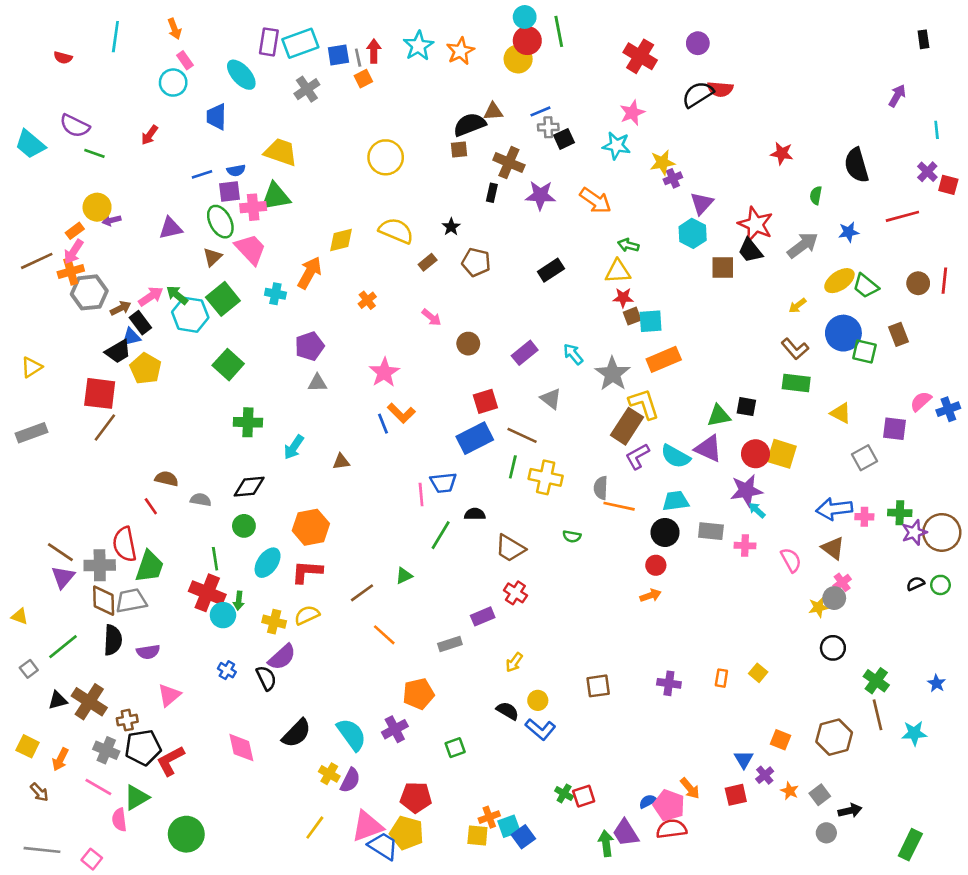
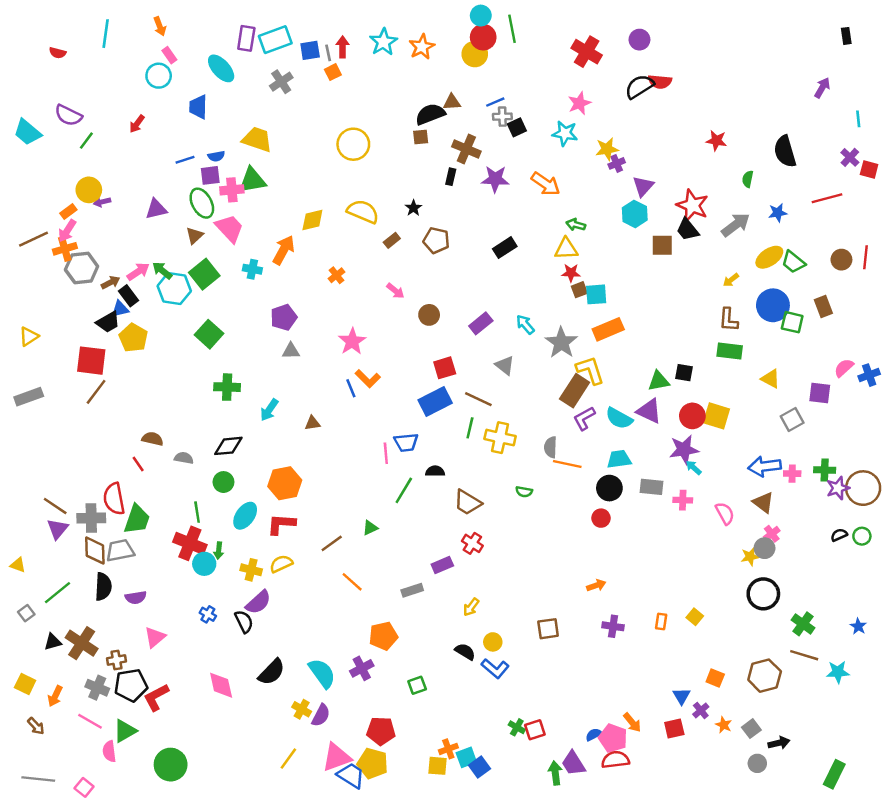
green line: (94, 153) -> (86, 141), turned -72
brown L-shape: (795, 349) -> (728, 320), turned 45
orange arrow: (651, 595) -> (596, 585), moved
black circle: (833, 648) -> (763, 594), size x1.4
brown line: (878, 715) -> (804, 655), turned -60

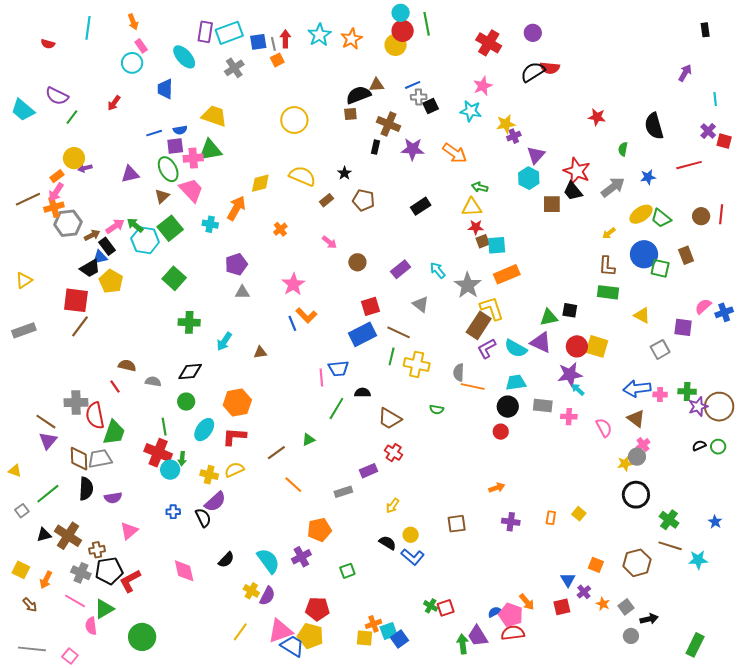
gray cross: (91, 518) -> (76, 403), moved
blue cross: (208, 614) -> (173, 512), turned -32
black semicircle: (272, 672) -> (226, 560), size x0.7

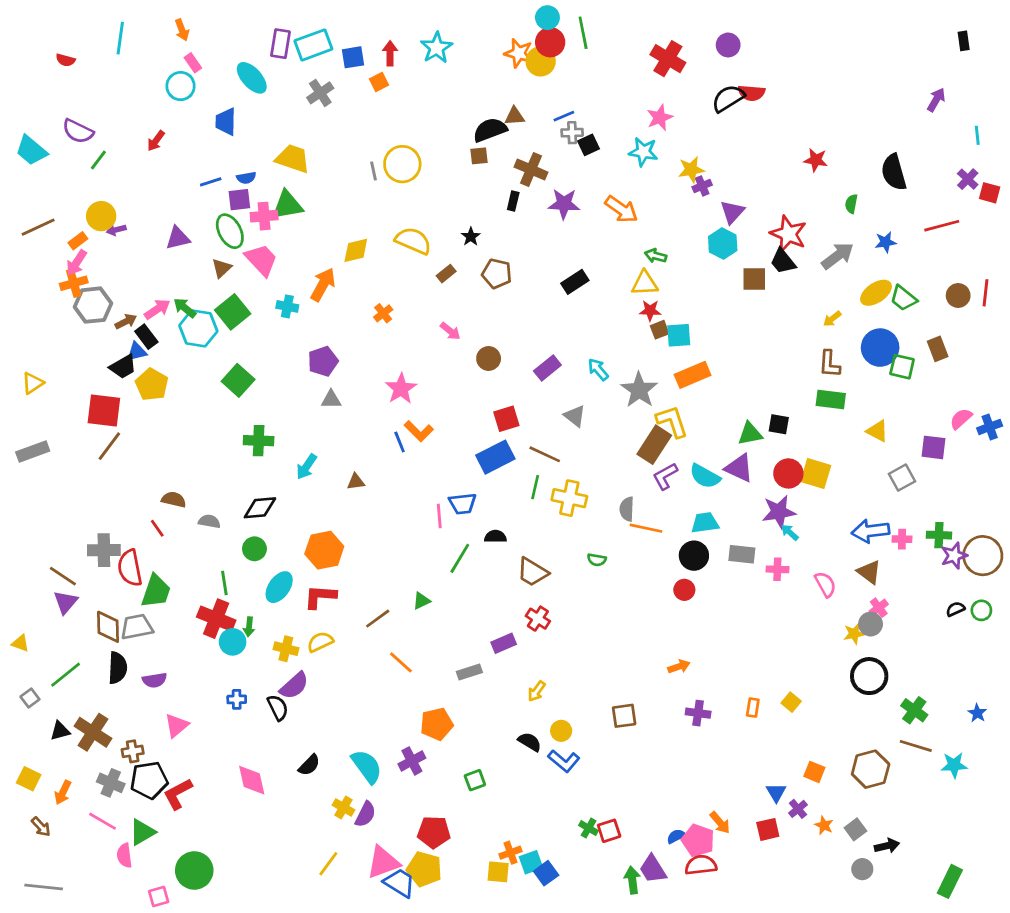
orange star: (351, 39) -> (519, 53), moved, turned -30
gray line: (273, 44) -> (374, 171), moved
brown line: (28, 199) -> (38, 227), moved
pink square: (70, 656) -> (159, 896), moved, turned 35

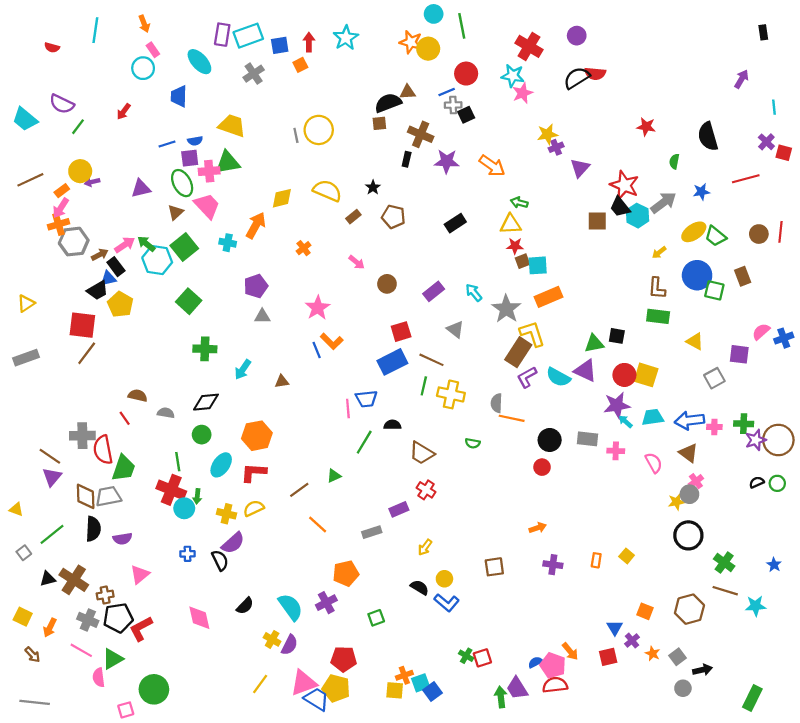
red circle: (550, 42) -> (466, 74), moved
cyan star: (643, 152) -> (513, 76), moved
cyan hexagon: (723, 243) -> (637, 216), moved
cyan trapezoid: (705, 523) -> (653, 417), moved

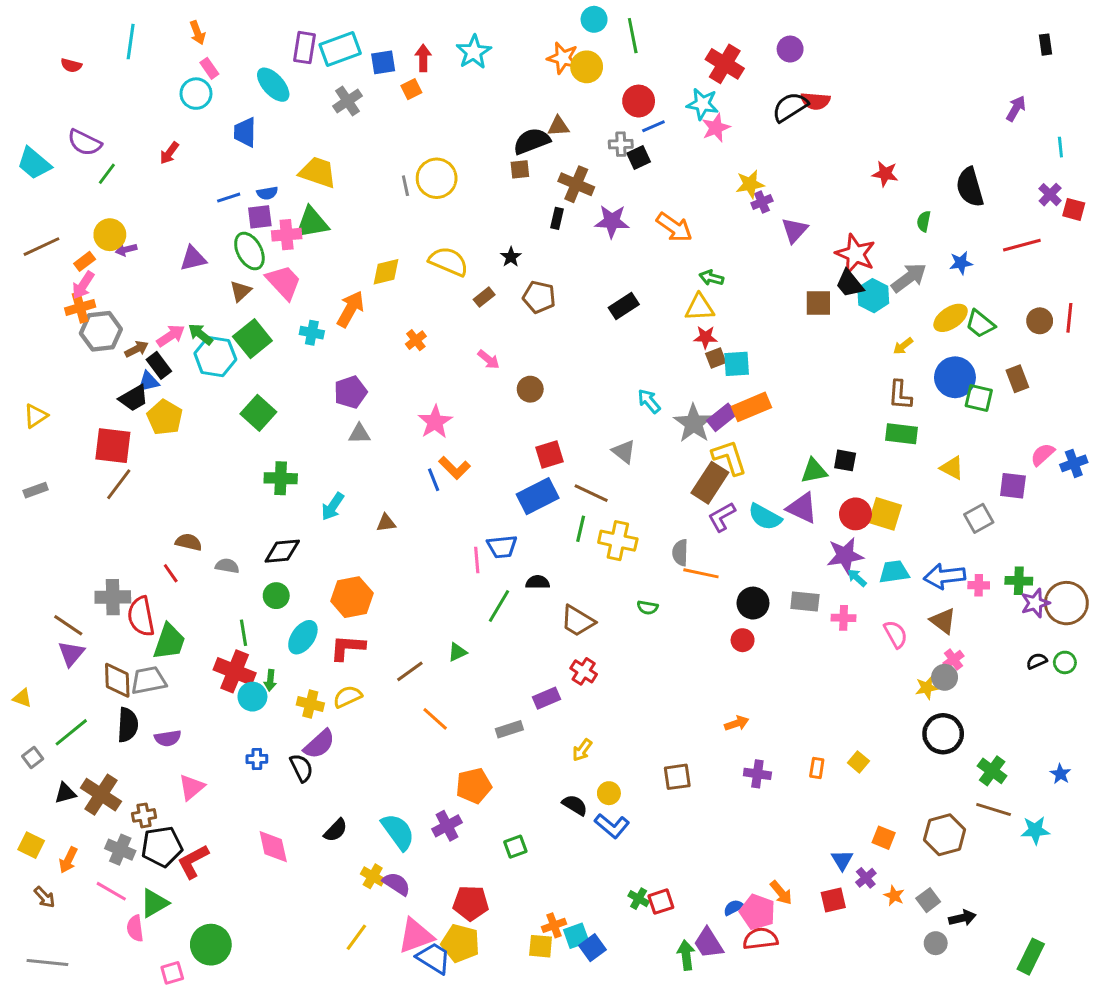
blue line: (447, 92) -> (653, 126), moved
purple rectangle: (434, 291) -> (722, 417), moved
gray rectangle: (26, 358) -> (36, 490), size x0.7
purple semicircle: (289, 645) -> (396, 884), turned -84

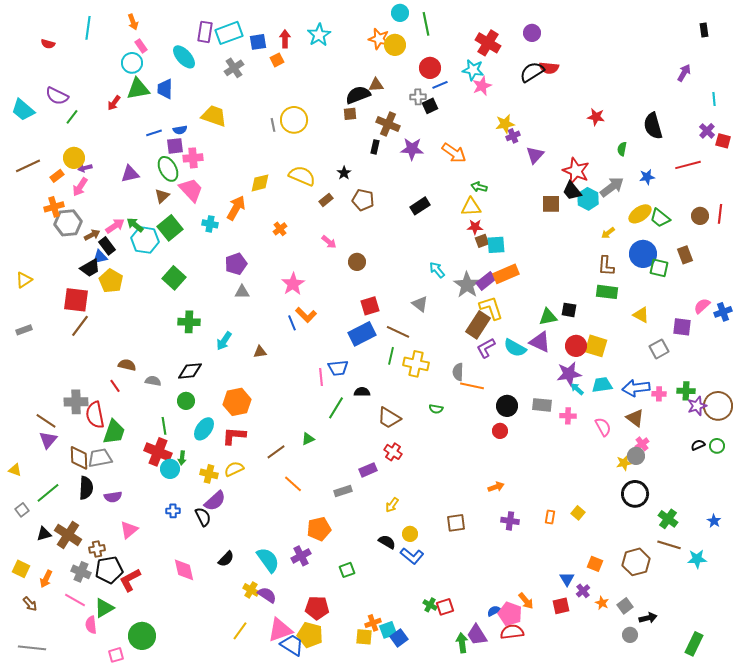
green triangle: (312, 223) -> (138, 89), moved
pink arrow: (83, 285) -> (80, 187), moved

